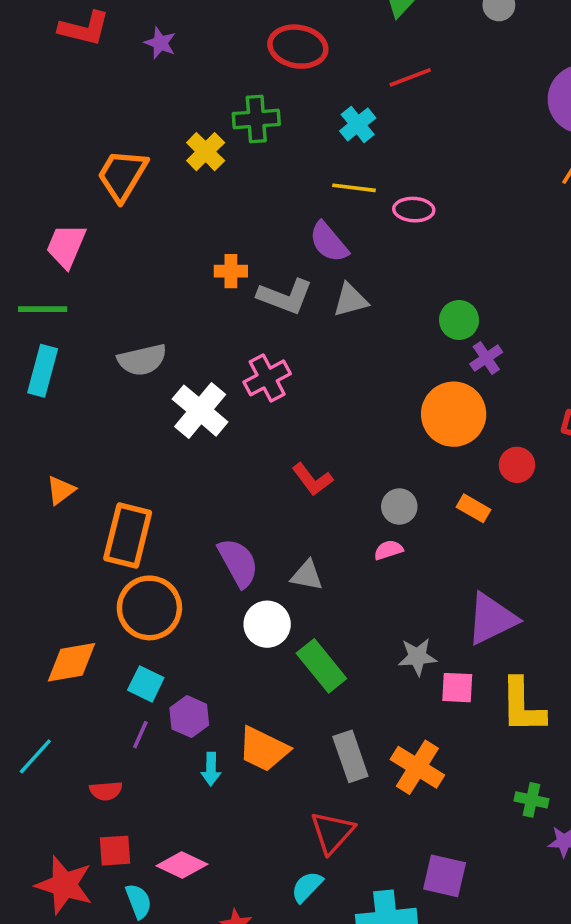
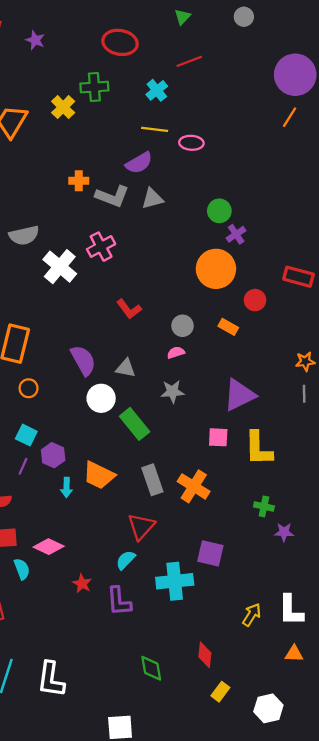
purple semicircle: (329, 242) -> (139, 163), turned -80
orange circle: (149, 608) -> (29, 388), size x0.5
gray star: (417, 657) -> (172, 392), moved

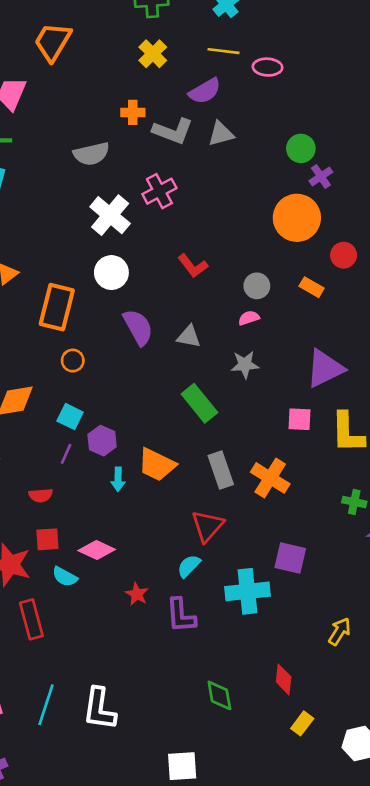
yellow cross: (63, 107) -> (153, 54), moved
gray semicircle: (24, 235) -> (91, 154), moved
white circle: (101, 398) -> (111, 273), moved
cyan semicircle: (22, 569) -> (65, 577), turned 140

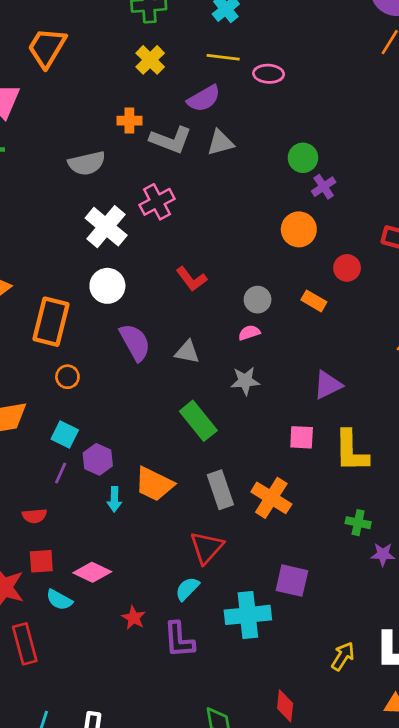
orange circle: (297, 218) -> (299, 229), size x0.7
purple triangle: (325, 369) -> (328, 385), size x0.7

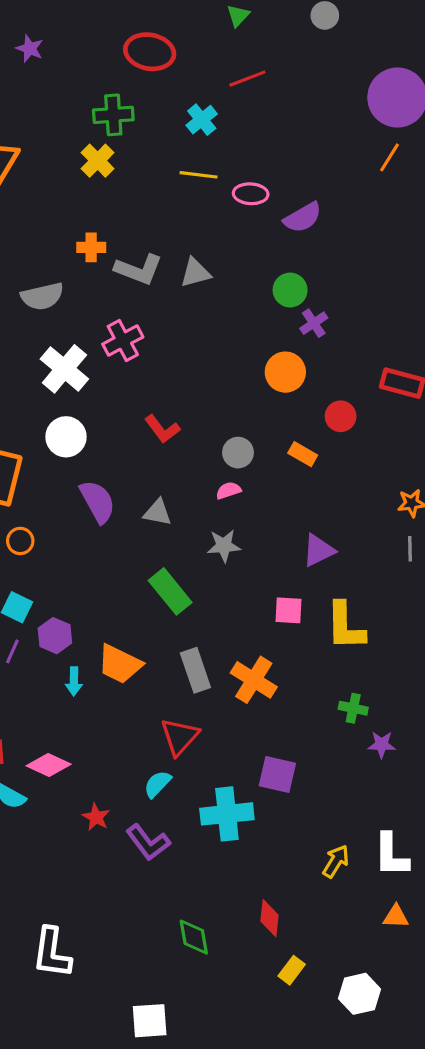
yellow cross: (150, 60) -> (98, 161), moved
purple semicircle: (204, 99) -> (303, 217), moved
purple L-shape: (179, 640) -> (148, 842), turned -33

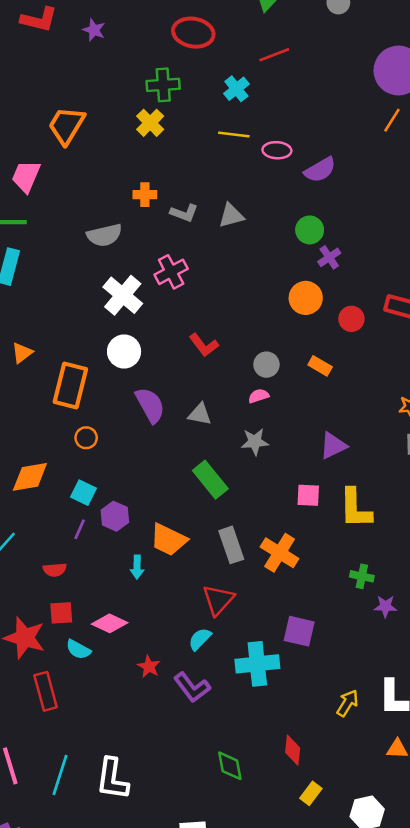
gray L-shape: (139, 270) -> (184, 213), size x0.7
red circle: (341, 416) -> (351, 319), moved
cyan arrow: (74, 681) -> (137, 567), moved

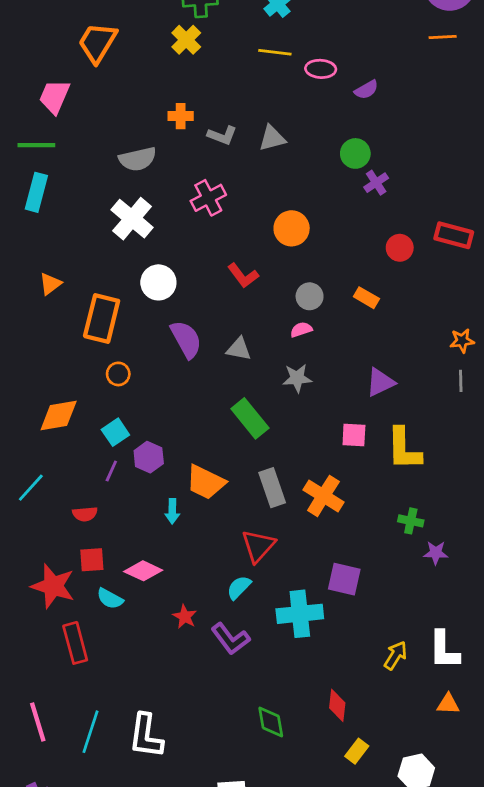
orange line: (392, 120) -> (443, 37), turned 55
purple semicircle: (320, 170) -> (366, 90), size x0.7
white cross: (123, 295) -> (132, 219), moved
orange circle: (306, 298) -> (292, 228), moved
cyan square: (84, 493) -> (115, 432), turned 30

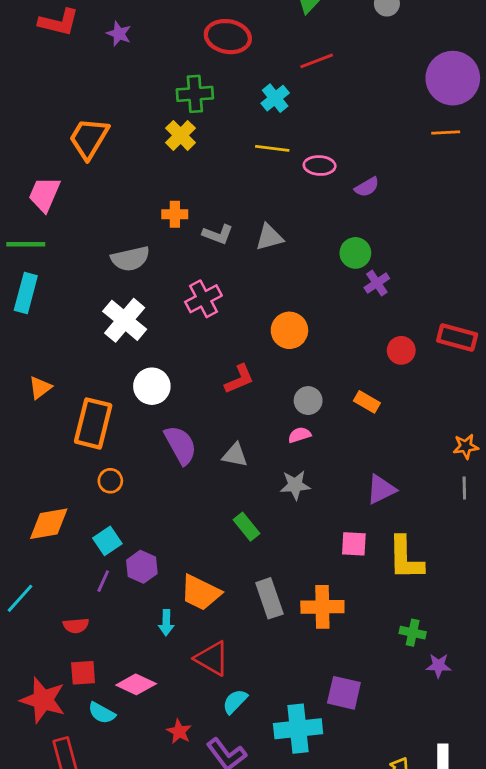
red L-shape: (243, 276) -> (239, 379), turned -76
green rectangle: (250, 418) -> (246, 527), size x0.7
orange cross: (323, 496) -> (322, 607), turned -33
red triangle: (258, 546) -> (212, 658), moved, turned -42

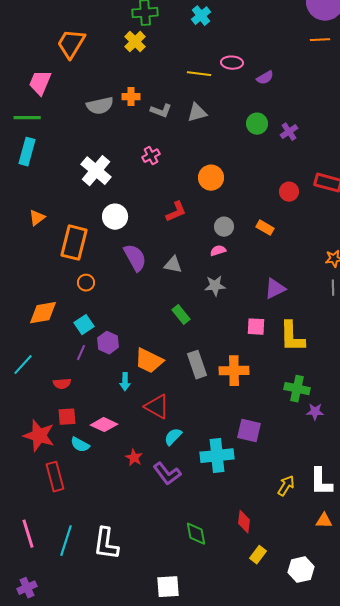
yellow line: (272, 148) -> (199, 74), moved
gray semicircle: (130, 259) -> (100, 106), moved
purple cross: (377, 283) -> (289, 132), moved
pink cross: (203, 299) -> (151, 156), size x0.7
green cross: (413, 633) -> (297, 389), size x1.4

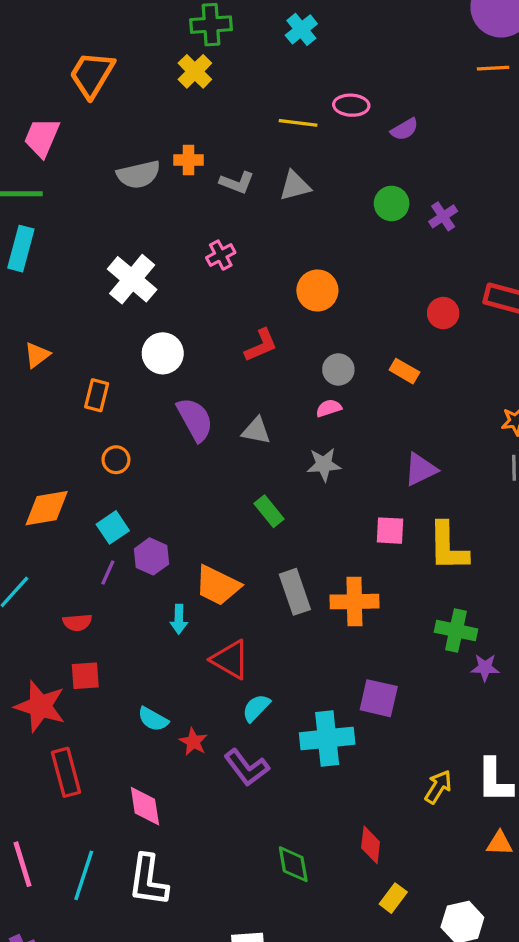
orange rectangle: (74, 243) -> (97, 395), size x0.6
pink diamond: (104, 425) -> (145, 806), moved, turned 56
cyan semicircle: (80, 445) -> (153, 719), moved

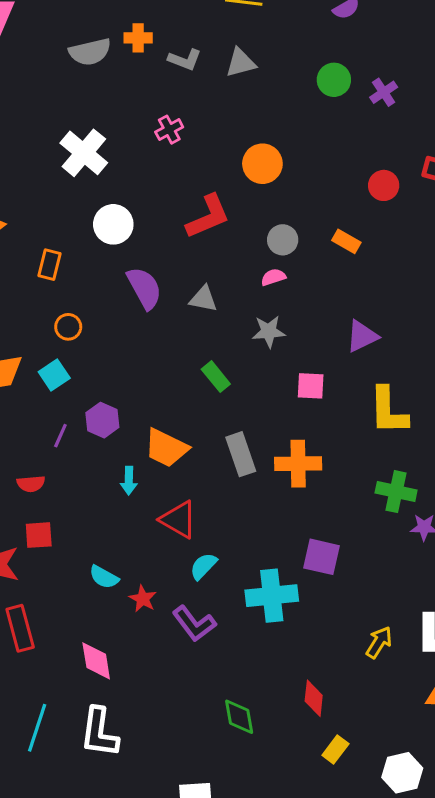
red L-shape: (261, 345) -> (208, 217), size x1.4
cyan square: (113, 527) -> (54, 375), moved
pink square: (390, 531) -> (311, 386), moved

